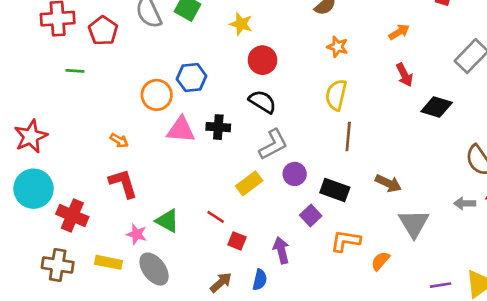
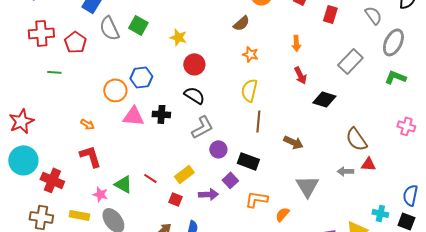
orange arrow: (399, 32) -> (296, 43), turned 119
yellow rectangle: (249, 183) -> (184, 174), moved
brown arrow: (388, 183) -> (293, 142), moved
red line: (216, 217) -> (150, 178), moved
purple arrow: (281, 250) -> (208, 194), moved, turned 102

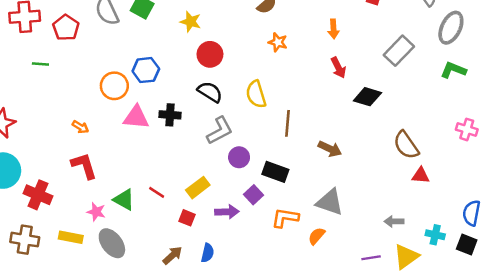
yellow semicircle: (249, 90) -> (256, 94), moved, turned -30
gray arrow: (345, 171) -> (394, 221), moved
gray triangle: (307, 186) -> (330, 202), moved, turned -40

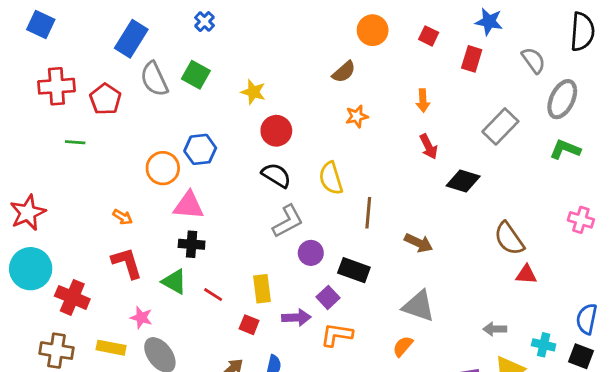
orange star: (278, 42) -> (357, 116), turned -30
black cross: (170, 115) -> (192, 244), moved
yellow rectangle: (198, 188) -> (262, 289), turned -60
green triangle: (124, 200) -> (174, 282), moved
orange L-shape: (285, 218) -> (337, 335), moved

